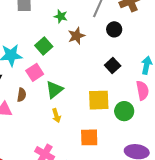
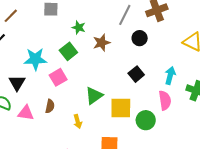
green star: (61, 16) -> (79, 27), moved
green triangle: (54, 90) -> (94, 96), moved
brown semicircle: (22, 95) -> (50, 106), moved

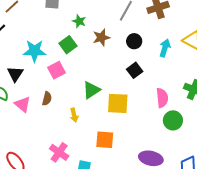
black circle: (140, 38) -> (134, 41), moved
cyan arrow: (170, 75) -> (165, 48), moved
pink triangle: (26, 113) -> (23, 104), turned 30
green circle: (146, 120) -> (173, 120), moved

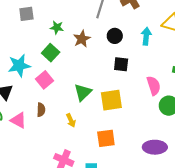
black square: (135, 70) -> (121, 64), turned -35

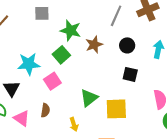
green star: (57, 27) -> (71, 30), size x1.5

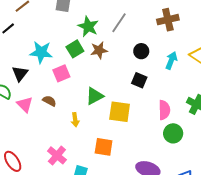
gray line: (116, 16) -> (119, 23), moved
brown star: (94, 45) -> (99, 50), moved
brown semicircle: (45, 110) -> (49, 101), turned -80

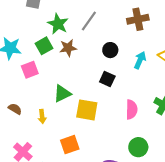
brown semicircle: (49, 101) -> (15, 109), moved
green circle: (173, 133) -> (138, 147), moved
orange square: (104, 147) -> (70, 145), turned -30

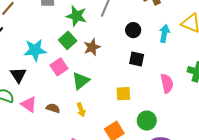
brown star: (68, 48) -> (92, 47), moved
green triangle: (62, 94) -> (81, 81), moved
yellow square: (87, 110) -> (123, 94), size x0.7
green circle: (138, 147) -> (147, 121), moved

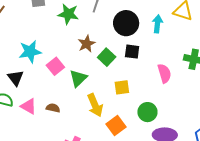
black circle: (133, 30) -> (126, 23), size x1.6
green square: (68, 40) -> (107, 57), moved
yellow arrow: (81, 110) -> (95, 105), moved, size x1.6

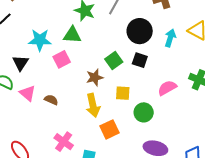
brown star: (87, 44) -> (95, 77), moved
pink semicircle: (164, 73) -> (167, 88), turned -114
green triangle: (78, 78) -> (72, 35), moved, turned 36
green circle: (147, 112) -> (144, 112), moved

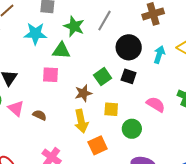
cyan star: (40, 40) -> (35, 34), moved
pink square: (62, 59) -> (50, 75), turned 30
pink semicircle: (167, 88) -> (156, 104), turned 60

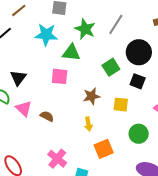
green square: (103, 77) -> (111, 67), moved
yellow square: (111, 109) -> (121, 105), moved
yellow arrow: (81, 121) -> (88, 124), size x0.6

